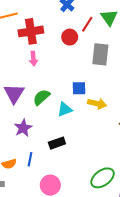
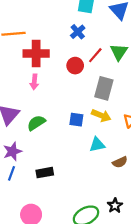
yellow arrow: (97, 104) -> (101, 115), moved
cyan triangle: (65, 109) -> (97, 145), moved
blue line: (30, 159) -> (12, 173), moved

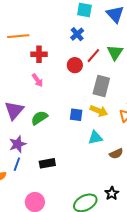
red cross: (36, 53) -> (39, 54), size x0.7
pink arrow: (34, 82) -> (37, 80), turned -40

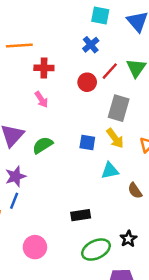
yellow arrow: (99, 111) -> (115, 138), turned 30
brown semicircle: (116, 154) -> (135, 191), turned 80
black rectangle: (47, 163) -> (81, 215), moved

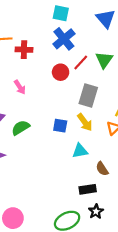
cyan square: (100, 16) -> (61, 13), moved
blue cross: (91, 45) -> (64, 39), size x1.5
red cross: (44, 68) -> (24, 50), moved
black rectangle: (81, 215) -> (88, 189), moved

